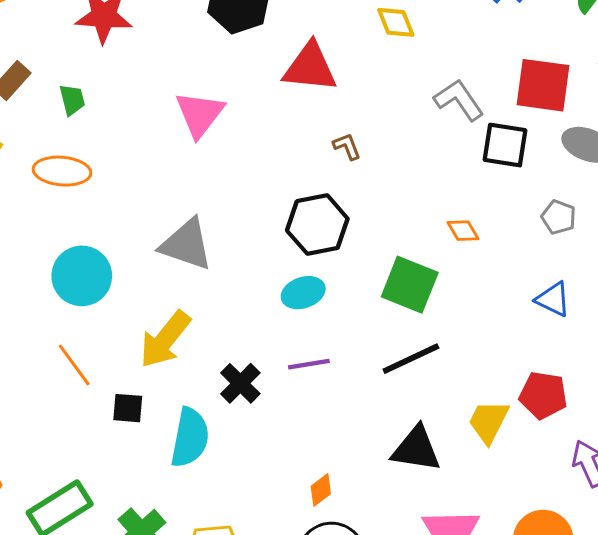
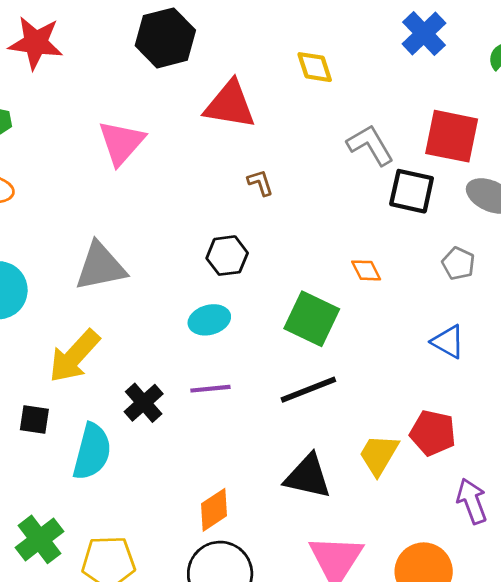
black hexagon: (317, 225) -> (227, 256), size x0.7
gray triangle: (186, 245) -> (101, 267), turned -34
orange diamond: (321, 490) -> (214, 510), size x1.4

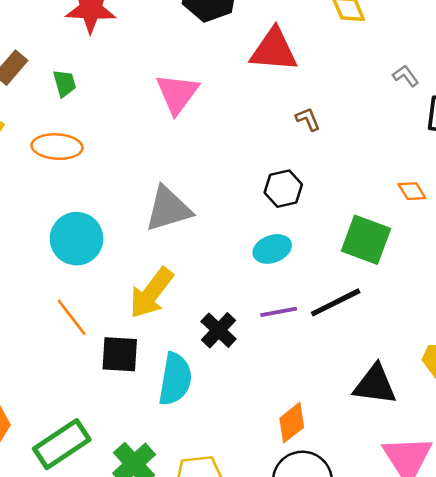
gray L-shape: (370, 145) -> (406, 76), size x0.6
black line: (308, 390) -> (336, 302), moved
black square: (34, 419) -> (120, 354), size x1.4

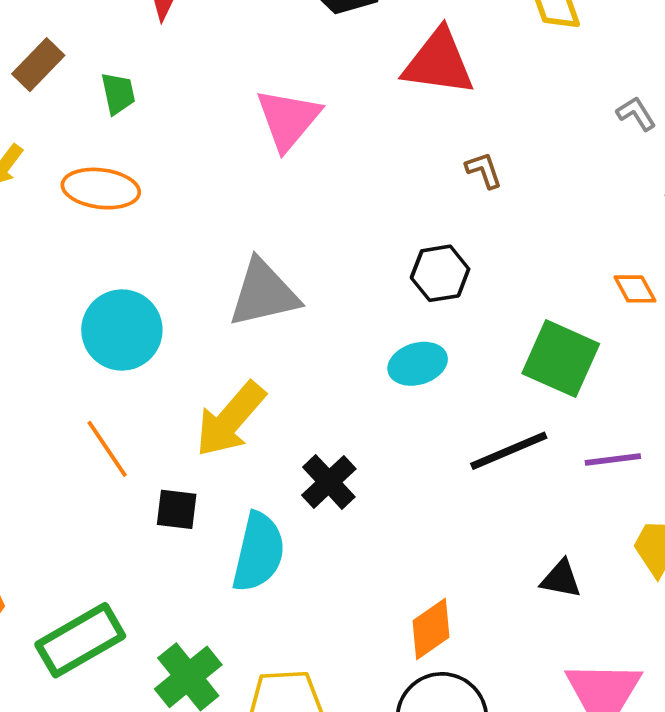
purple line: (279, 312) -> (613, 459), moved
black square: (120, 354) -> (177, 509), size x0.7
black triangle: (375, 385) -> (561, 579), size x0.6

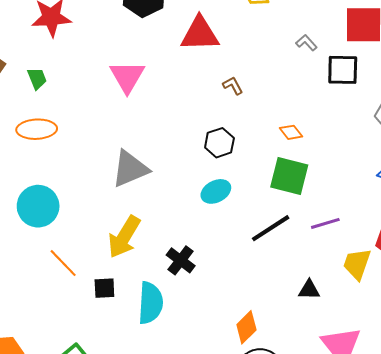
orange diamond: (635, 289) -> (291, 132), moved
cyan circle: (122, 330) -> (38, 206), moved

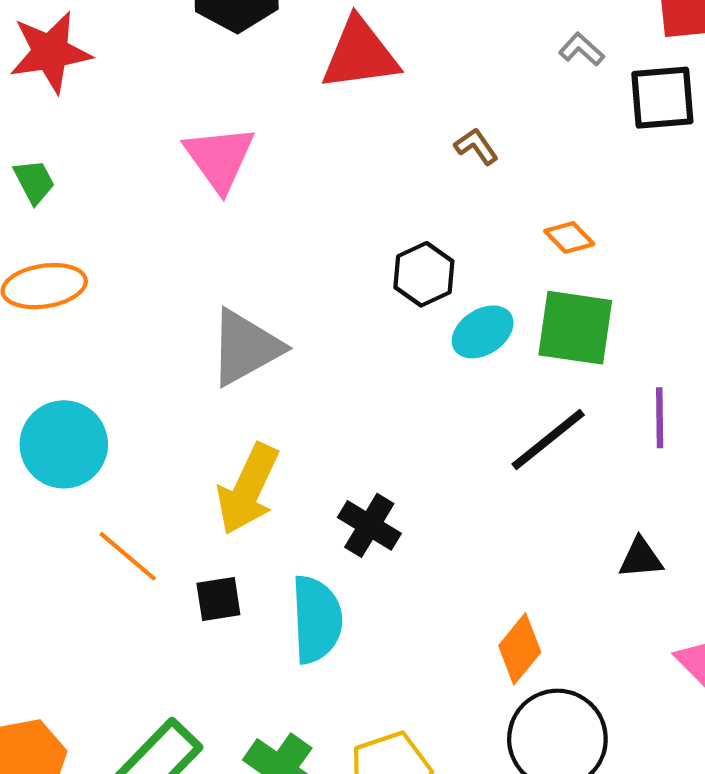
brown L-shape: (233, 86) -> (476, 146), moved
cyan ellipse: (216, 191) -> (483, 332), moved
purple line: (325, 223) -> (660, 418), turned -68

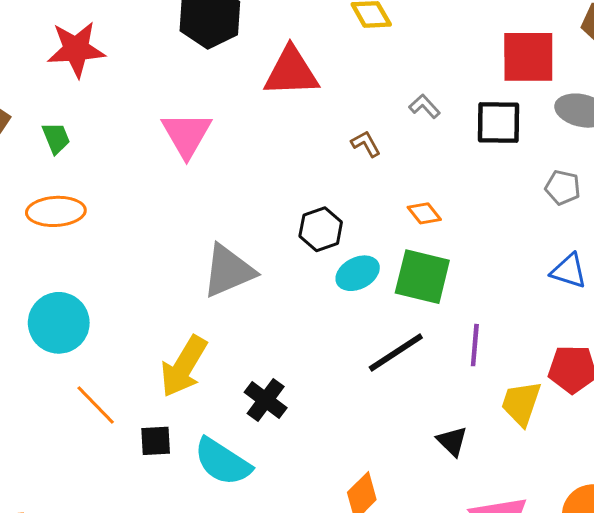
gray L-shape: (582, 49) -> (425, 106), moved
gray triangle: (245, 347) -> (228, 271), moved
black triangle: (641, 558) -> (452, 441), turned 44
cyan semicircle: (317, 619) -> (223, 462), turned 120

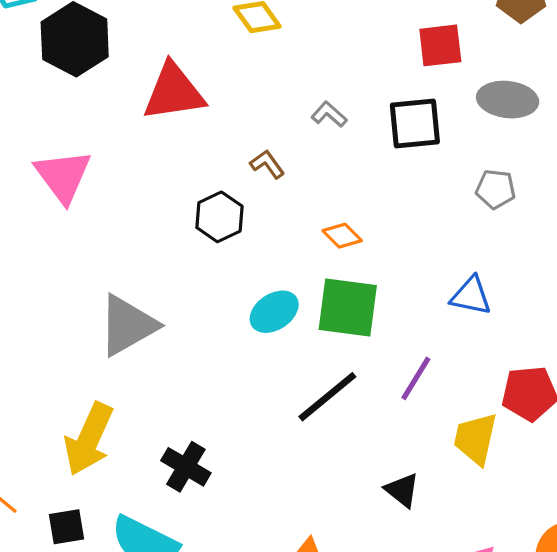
red square: (528, 57) -> (440, 45), size x0.7
black hexagon: (321, 229) -> (219, 217), moved
blue triangle: (569, 271) -> (471, 296), moved
purple line: (475, 345) -> (416, 378), turned 33

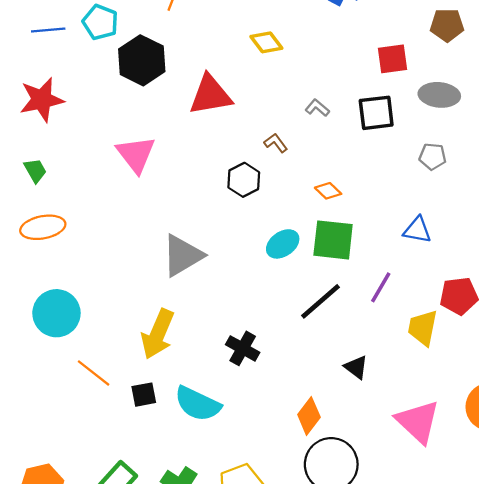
black cross: (186, 467) -> (243, 348), moved
black triangle: (402, 490) -> (356, 367), moved

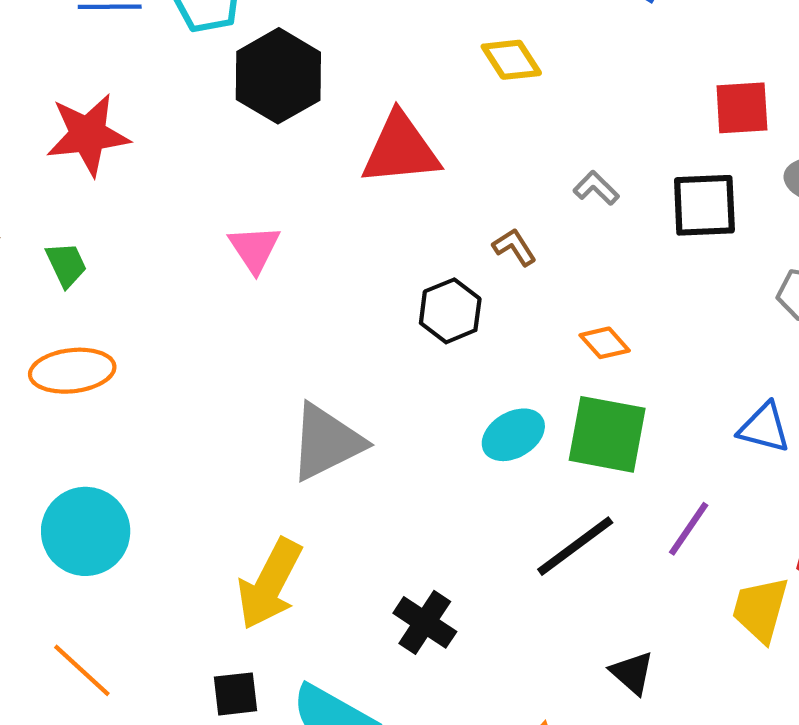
pink triangle: (136, 154) -> (254, 249), size x0.7
orange line: (94, 373) -> (82, 670), moved

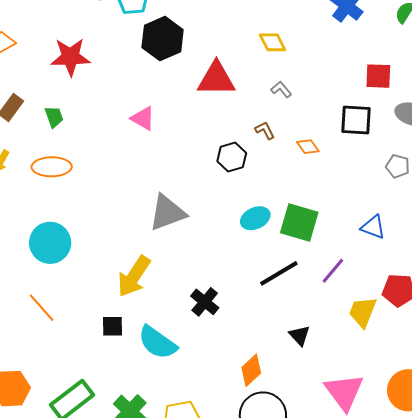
gray L-shape: (596, 188) -> (281, 89), moved
pink triangle: (254, 249) -> (143, 118), turned -32
orange diamond: (605, 343) -> (308, 147), moved

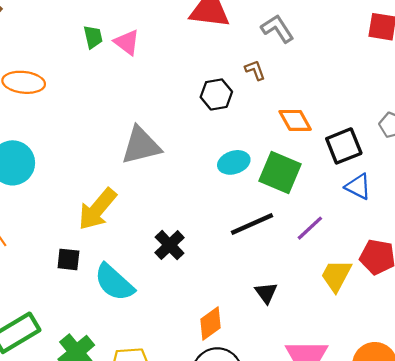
gray L-shape: (281, 89) -> (277, 29), size x1.5
green trapezoid: (54, 117) -> (93, 37), moved
black square: (356, 120) -> (344, 146), moved, turned -32
orange diamond: (308, 147) -> (295, 120), moved, size x1.4

